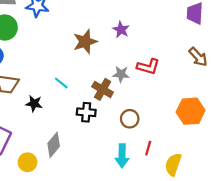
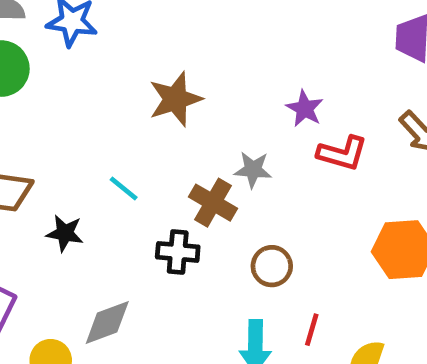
purple star: (121, 30) -> (305, 109), moved
red L-shape: (148, 67) -> (342, 153), moved
gray diamond: (54, 145) -> (107, 323), turned 30

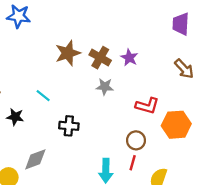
red L-shape: (342, 153) -> (147, 106), moved
brown cross: (213, 203) -> (100, 58), moved
brown circle: (272, 266) -> (136, 140), moved

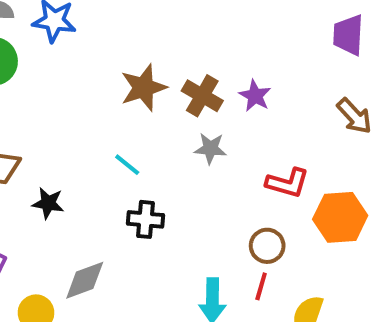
cyan line: (43, 96) -> (127, 165), moved

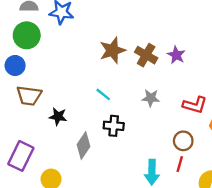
gray star: (210, 148) -> (151, 98), moved
gray diamond: (85, 280) -> (83, 145), moved, turned -36

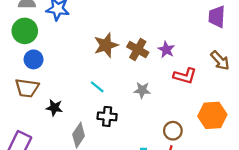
blue circle: (15, 65) -> (34, 59), moved
red L-shape: (195, 105) -> (185, 76), moved

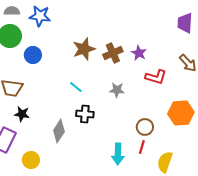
brown cross: (138, 50) -> (113, 53), turned 36
blue circle: (34, 59) -> (33, 55), moved
black star: (54, 108) -> (22, 114), moved

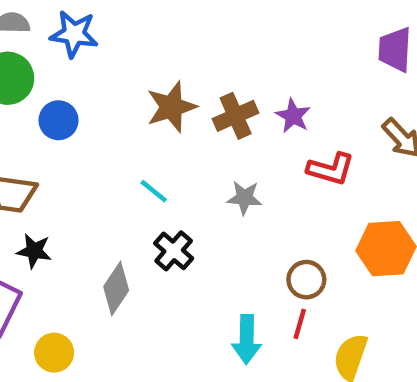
black cross: (85, 114) -> (174, 251), turned 36

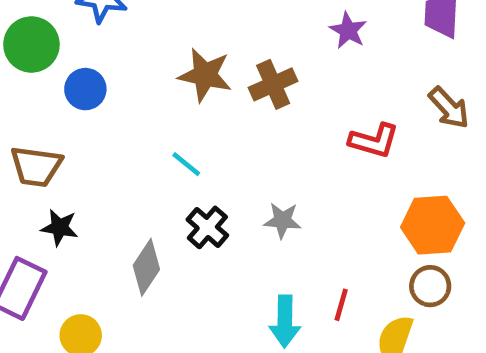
brown star: (171, 107) -> (205, 75), turned 30
purple star: (293, 116) -> (348, 30), moved
gray star: (244, 198) -> (282, 220), moved
brown circle: (306, 280) -> (430, 286), moved

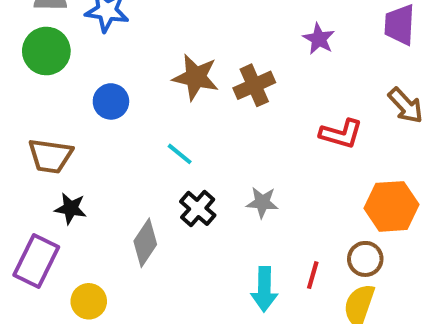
blue circle: (85, 89) -> (111, 101), moved
brown circle: (430, 286) -> (365, 259), moved

